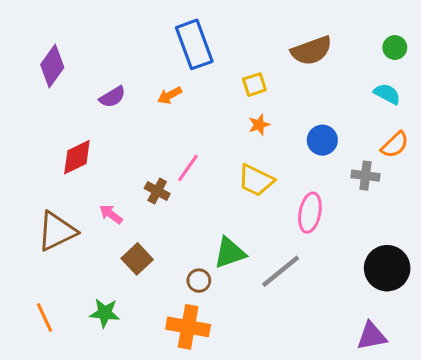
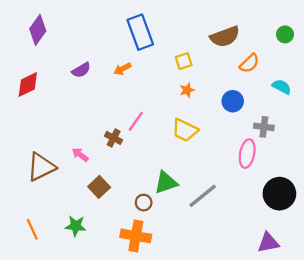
purple diamond: (52, 66) -> (38, 30), moved
cyan semicircle: (387, 94) -> (282, 87), moved
orange semicircle: (395, 145) -> (249, 63), moved
red diamond: (77, 157) -> (28, 85), moved
pink ellipse: (310, 213) -> (247, 154), moved

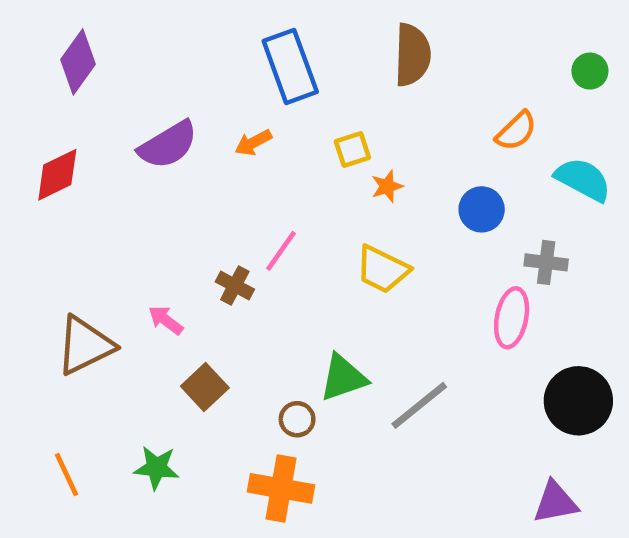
brown semicircle: (225, 37) -> (412, 55), moved, turned -68
yellow square: (184, 61) -> (352, 149), moved
purple semicircle: (81, 70) -> (168, 145), size x1.5
cyan semicircle: (282, 87) -> (583, 179), size x1.4

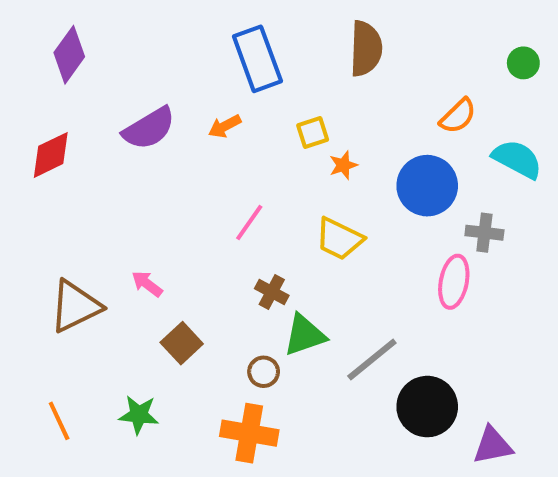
blue circle: (482, 209) -> (427, 186), size x1.5
brown cross: (235, 285) -> (272, 292), moved
black circle: (578, 401) -> (427, 407), moved

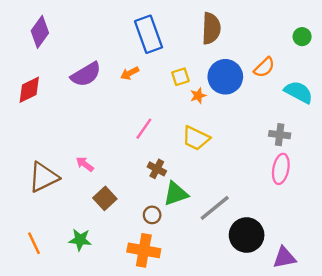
blue circle: (427, 186) -> (225, 77), moved
pink ellipse: (454, 282) -> (281, 169), moved

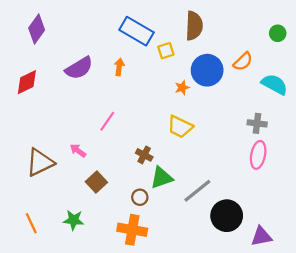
blue rectangle: (149, 34) -> (137, 31), turned -40
orange arrow: (130, 73) -> (119, 67), turned 126
yellow square: (180, 77) -> (166, 51), moved
pink line: (144, 129) -> (107, 121), moved

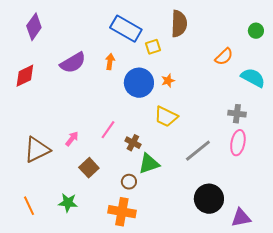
blue circle: (207, 70) -> (139, 83), moved
pink line: (107, 121) -> (108, 130), moved
pink arrow: (78, 151) -> (72, 139), turned 91
gray line: (197, 191) -> (198, 151), moved

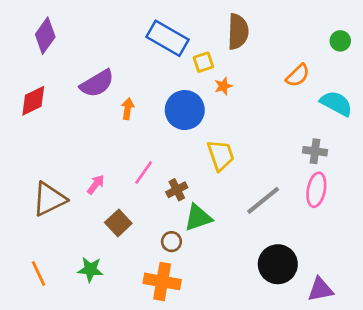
orange arrow: (110, 62) -> (128, 109), moved
orange star: (168, 81) -> (223, 86), moved
yellow trapezoid: (166, 117) -> (221, 155), turned -135
brown cross: (133, 143) -> (177, 190), turned 35

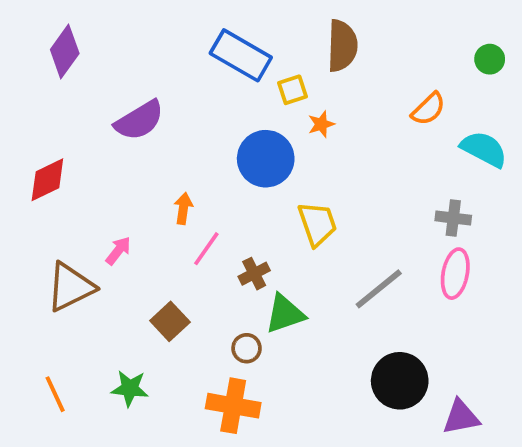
red diamond: (33, 101) -> (47, 180), moved
orange arrow: (128, 109) -> (183, 208), moved
pink arrow: (96, 184) -> (118, 251), moved

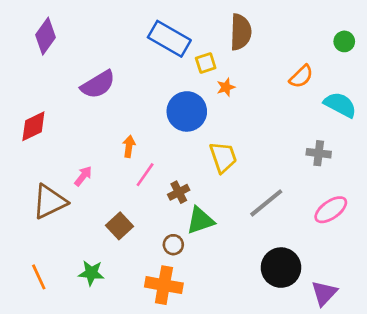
pink ellipse: (455, 274) -> (331, 210), moved, turned 44
purple triangle: (461, 417) -> (324, 293), turned -36

